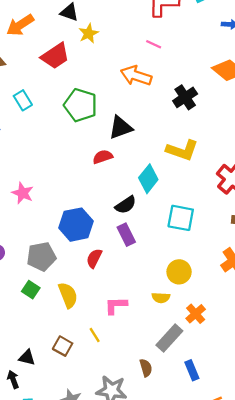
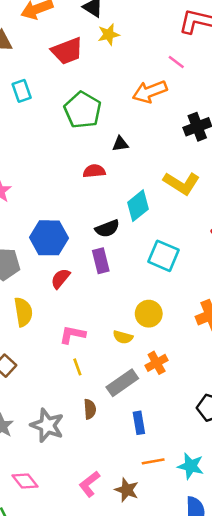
orange arrow: (136, 76) -> (150, 92), turned -52
black triangle: (120, 128) -> (120, 144), size x0.6
yellow line: (95, 335) -> (77, 367), moved

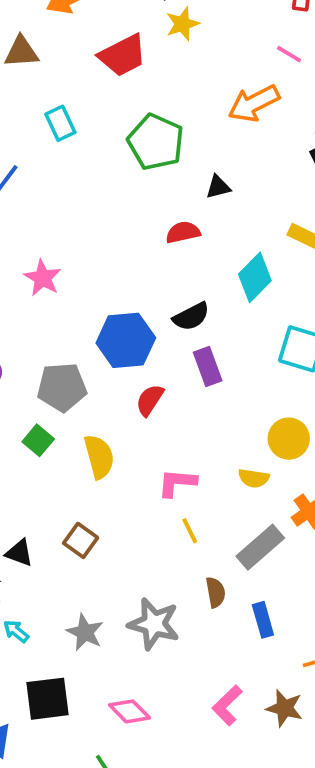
black semicircle: (107, 229) -> (191, 317), moved
blue rectangle: (139, 423) -> (263, 620), moved

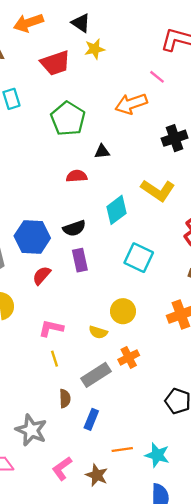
blue rectangle: (263, 620) -> (91, 419), turned 30
gray star: (154, 624) -> (31, 430), moved

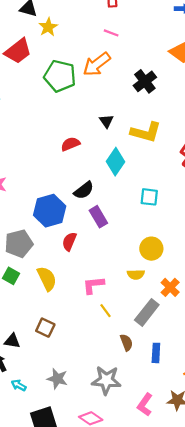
green pentagon: (68, 119) -> (60, 76), moved
black triangle: (102, 152) -> (106, 121), moved, turned -40
cyan square: (139, 258) -> (149, 197), size x0.7

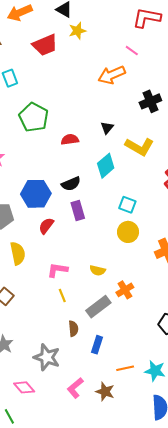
green pentagon: (60, 76) -> (34, 117), moved
yellow circle: (151, 249) -> (128, 232), moved

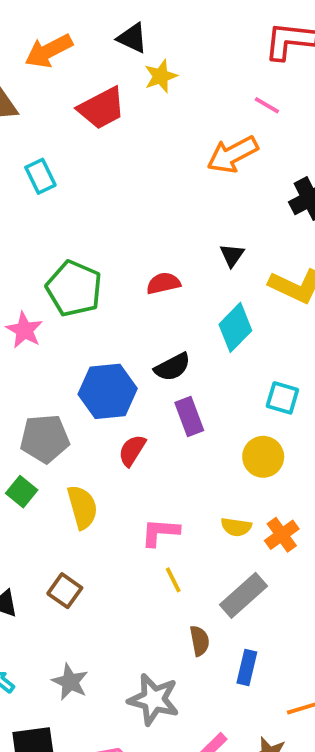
green pentagon: (34, 117) -> (74, 289), moved
yellow circle: (128, 232) -> (263, 457), moved
orange cross: (125, 290) -> (282, 535), moved

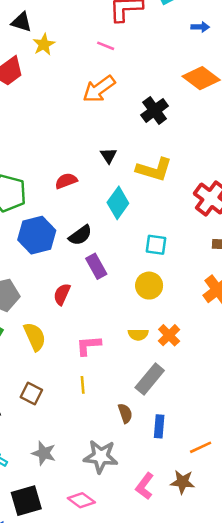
pink line: (267, 105) -> (106, 46), moved
blue hexagon: (108, 391) -> (37, 235), moved
yellow line: (173, 580) -> (83, 385), moved, turned 30

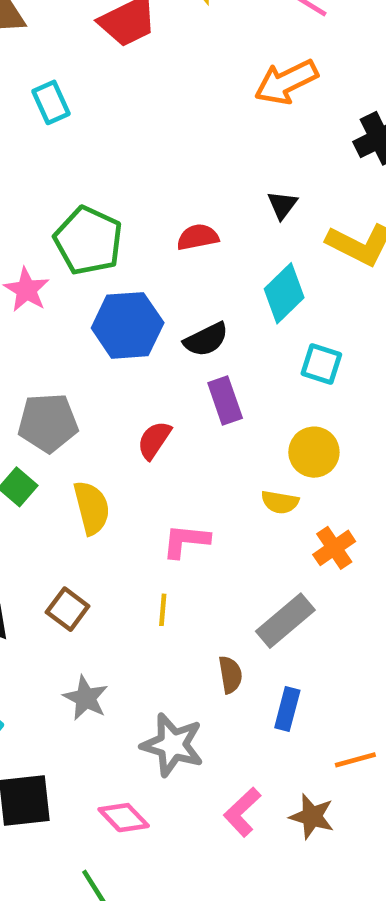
cyan square: (156, 245) -> (321, 364), moved
yellow semicircle: (138, 335) -> (280, 502), moved
gray star: (44, 453) -> (86, 698), moved

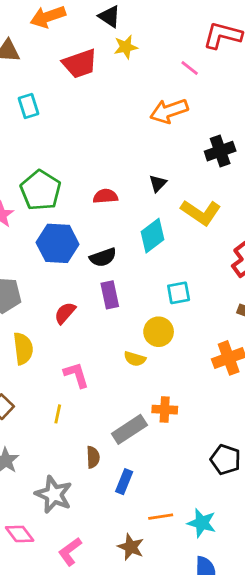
cyan square: (321, 364) -> (179, 293), moved, turned -35
pink L-shape: (186, 541) -> (76, 375), turned 60
orange cross: (334, 548) -> (165, 410), moved, turned 30
pink L-shape: (242, 812) -> (70, 552), moved

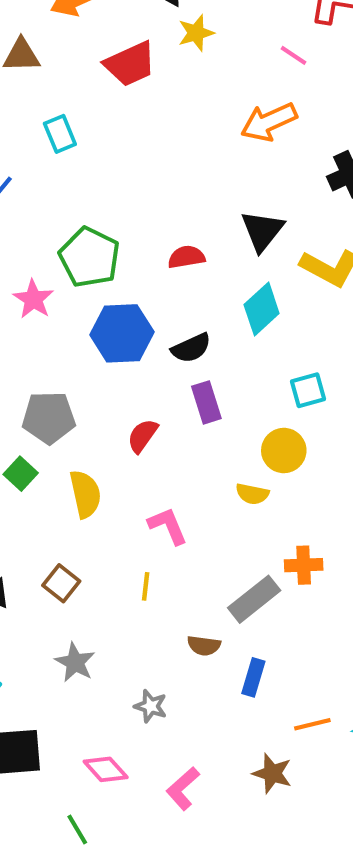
black triangle: (158, 183) -> (262, 231), size x1.6
brown semicircle: (93, 457) -> (204, 646), turned 105
gray star: (54, 494) -> (151, 706), size x0.6

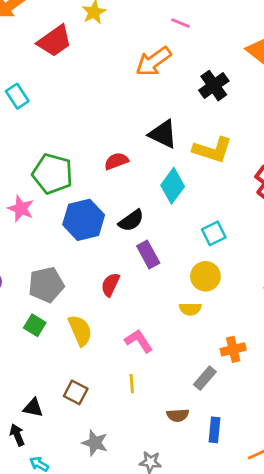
pink line: (294, 55) -> (180, 23), moved
black triangle: (262, 231) -> (163, 134), turned -32
gray rectangle: (254, 599) -> (205, 378), size x0.7

